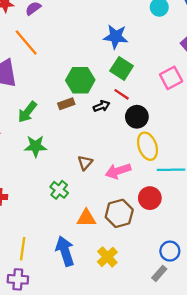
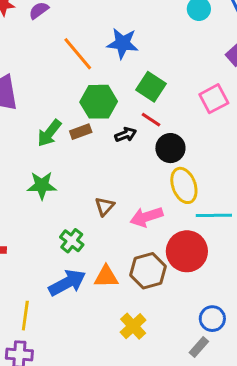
blue star: (116, 37) -> (123, 43), moved
orange line: (26, 43) -> (78, 54), moved
green arrow: (27, 112) -> (49, 133), moved
red circle: (150, 198) -> (187, 251), size x1.4
blue arrow: (65, 251) -> (67, 283), moved, turned 80

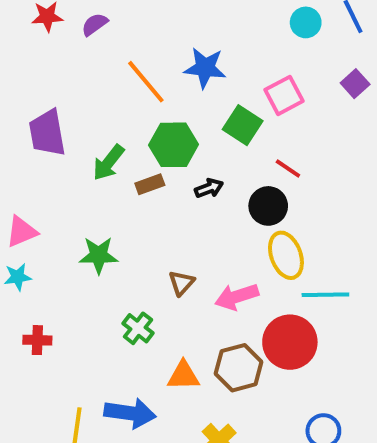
pink square: (214, 99) -> (284, 95), moved
red line: (151, 120) -> (288, 168), moved
green arrow: (49, 133) -> (108, 163), moved
blue arrow: (67, 283) -> (130, 413), moved, turned 36

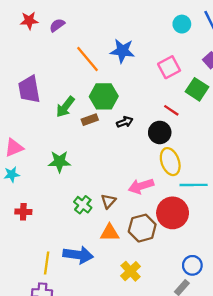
green square: (243, 125) -> (197, 89), moved
brown triangle: (181, 283) -> (108, 201), moved

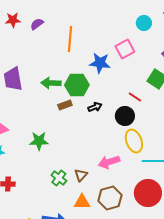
blue star: (122, 51) -> (100, 63), moved
orange line: (87, 59) -> (70, 39), moved, turned 45
pink square: (169, 67) -> (125, 49), moved
green arrow: (65, 107) -> (51, 83), moved, turned 54
red circle: (173, 213) -> (148, 193), moved

